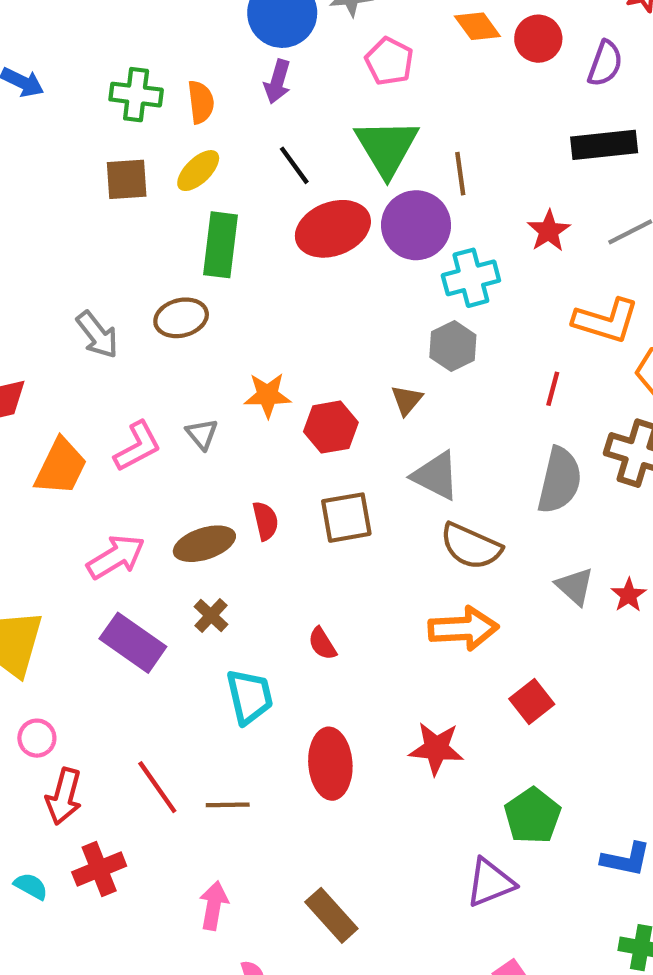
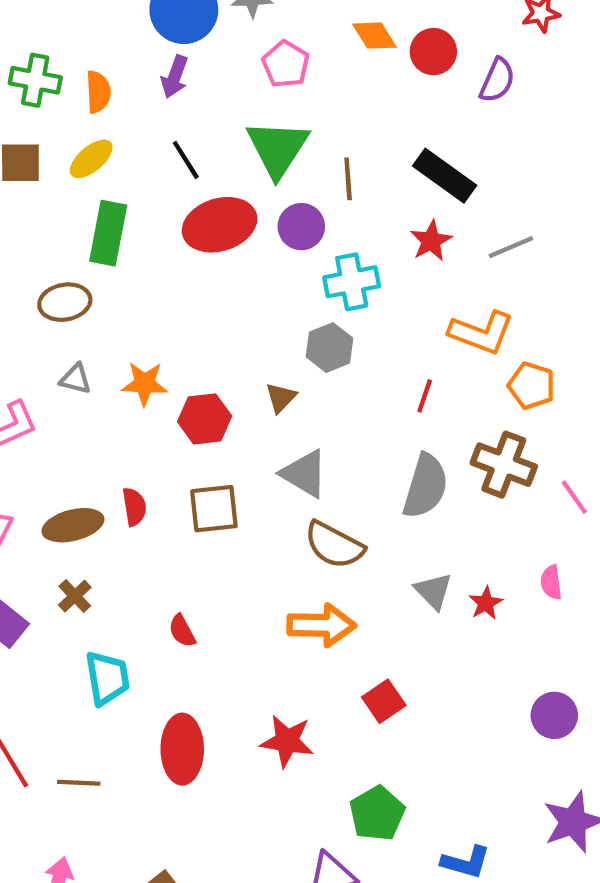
black rectangle: (604, 145) -> (445, 176), moved, turned 38
purple circle: (416, 225) -> (301, 227), size x0.7
gray triangle: (202, 434) -> (76, 379), moved, turned -40

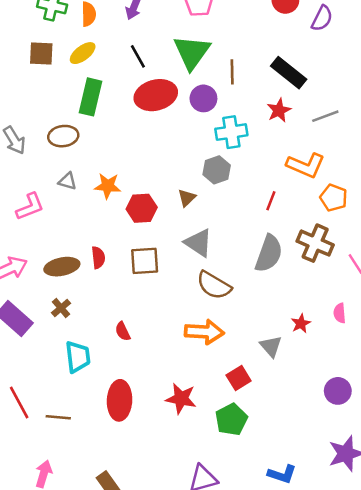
gray triangle: (433, 591) -> (271, 346), moved
green pentagon: (377, 813) -> (231, 419), moved

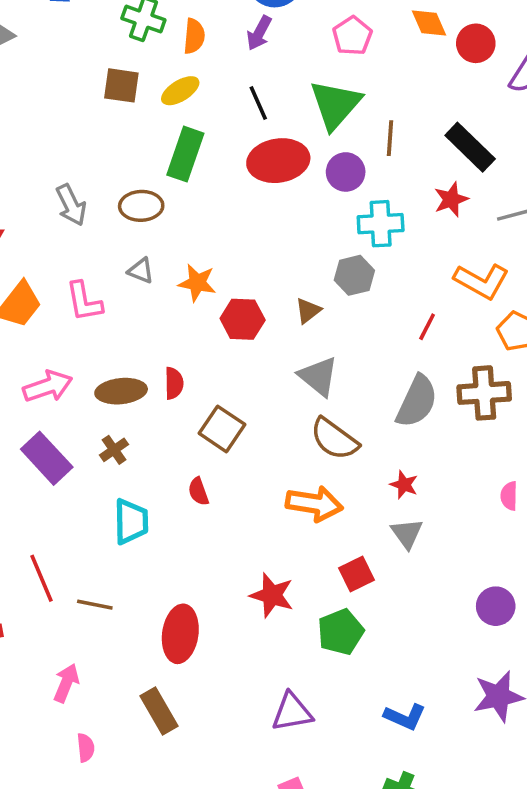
pink L-shape: (30, 207) -> (84, 302), turned 96
brown cross: (315, 243) -> (484, 393), turned -33
brown square: (145, 261) -> (222, 429), moved, turned 32
red star: (301, 323) -> (404, 485), moved, turned -30
red ellipse: (120, 400) -> (180, 634), moved

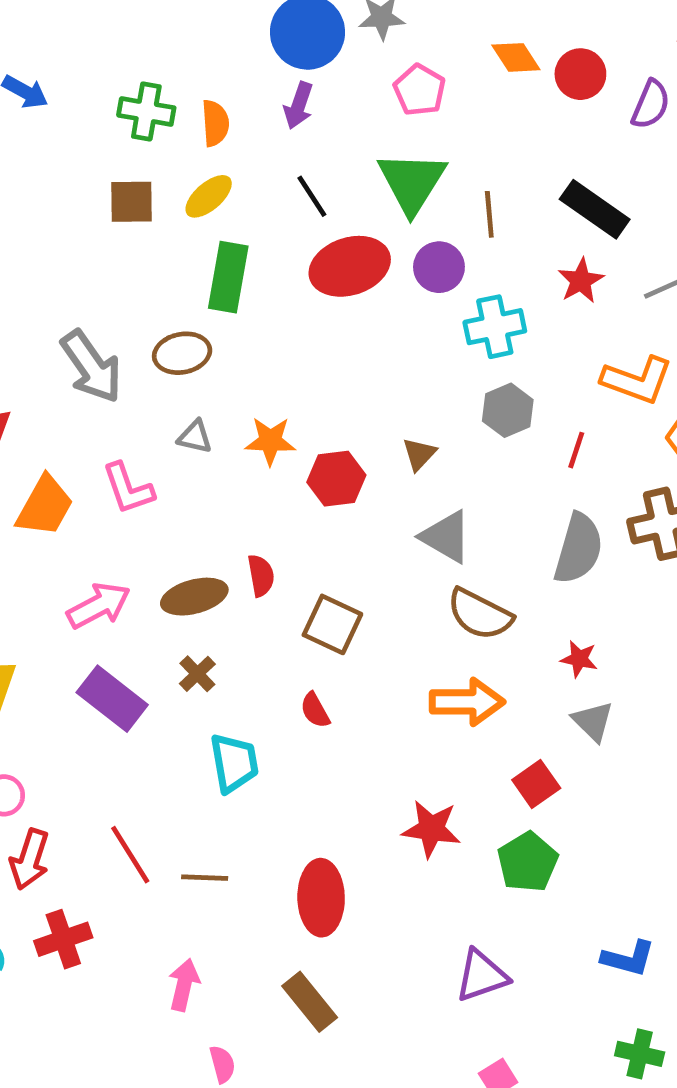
gray arrow: (71, 205) -> (91, 367), size x1.4
gray hexagon: (354, 275) -> (508, 410), moved

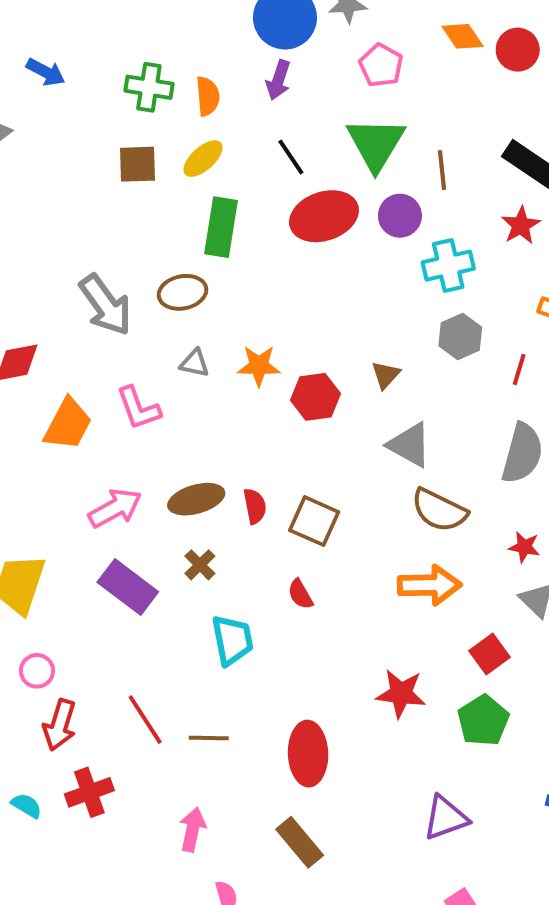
red semicircle: (261, 575) -> (255, 506), moved

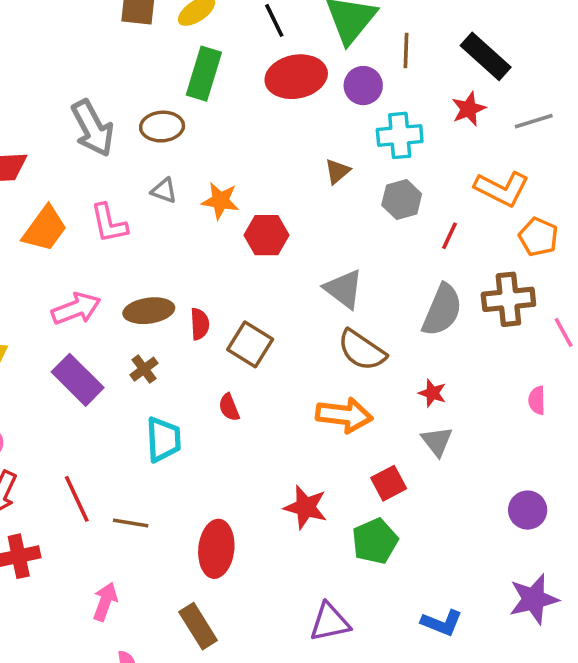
brown triangle: (386, 375) -> (337, 171), moved

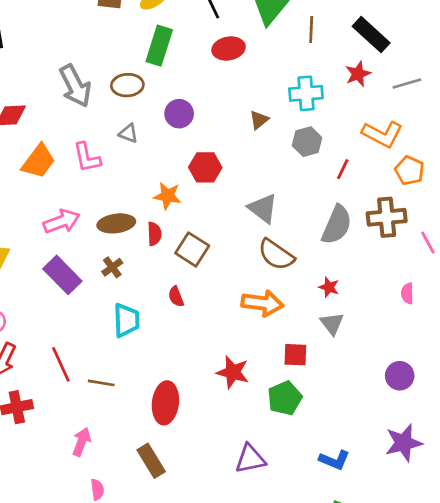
red ellipse: (296, 77) -> (229, 49), size x0.7
purple circle: (363, 86) -> (179, 114), moved
orange star: (220, 201) -> (167, 196), moved
red square: (389, 483) -> (295, 355), turned 30

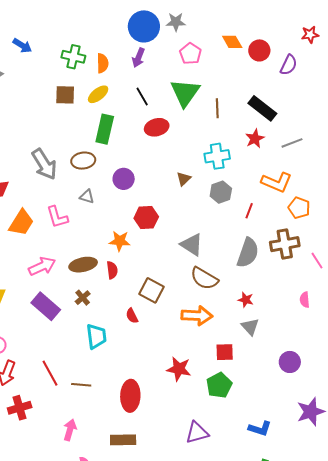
brown square: (192, 249) -> (152, 290), moved
purple circle: (400, 376) -> (290, 362), moved
brown rectangle: (151, 461) -> (123, 440), turned -55

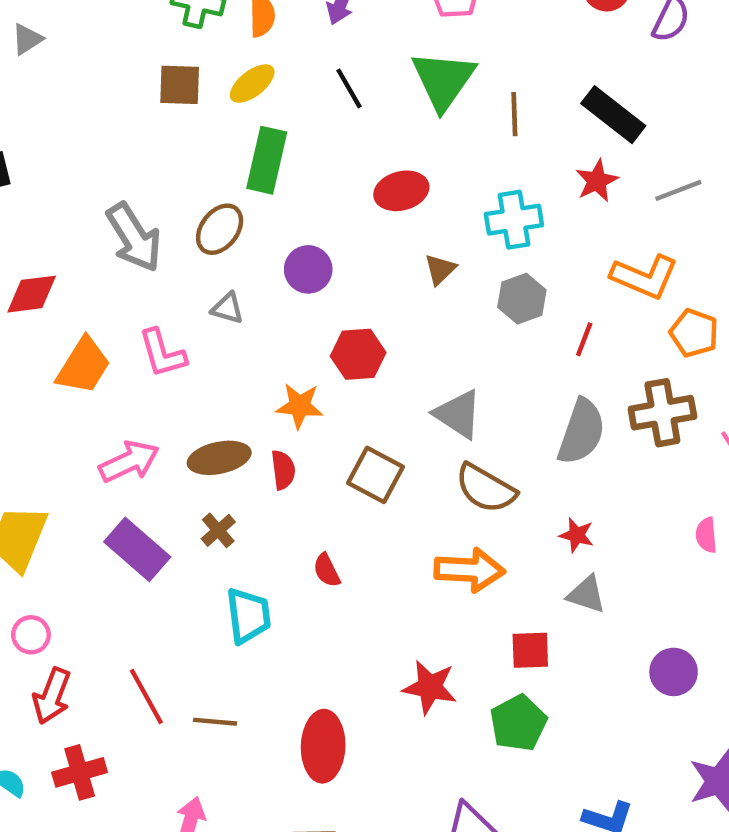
red ellipse: (157, 127) -> (401, 191), moved
brown ellipse: (83, 161) -> (220, 229), turned -45
brown square: (152, 290) -> (376, 475), moved
gray triangle: (250, 327) -> (586, 594), turned -30

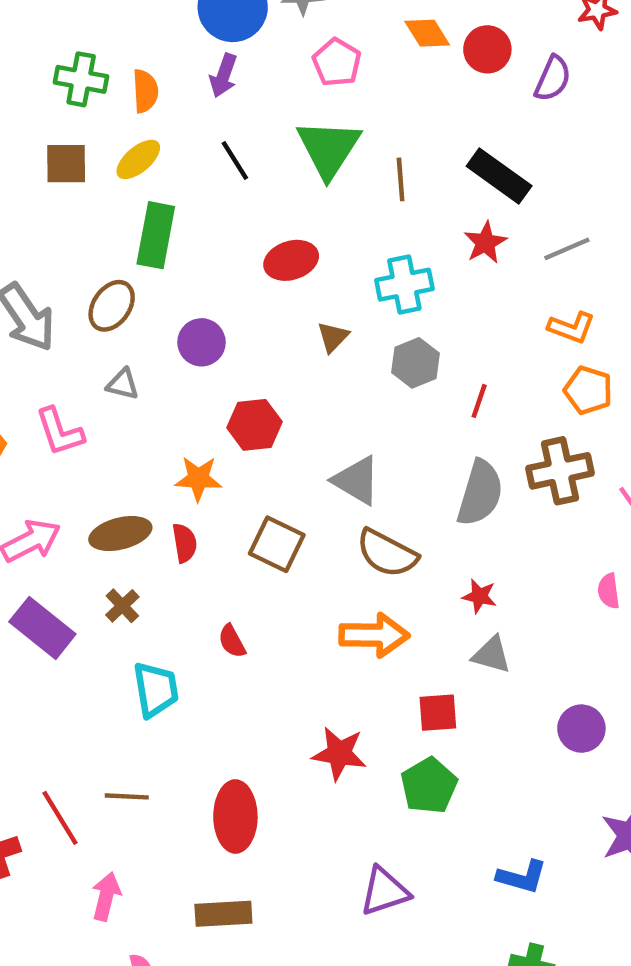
orange L-shape: (645, 277) -> (571, 328), moved, size x0.7
red line: (146, 697) -> (60, 818), moved

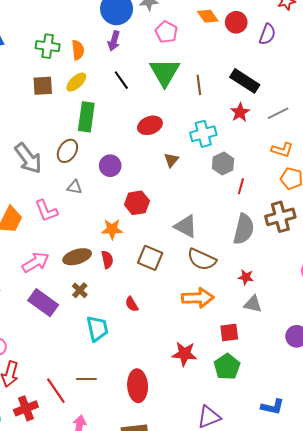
gray hexagon: (416, 363) -> (223, 164), moved

